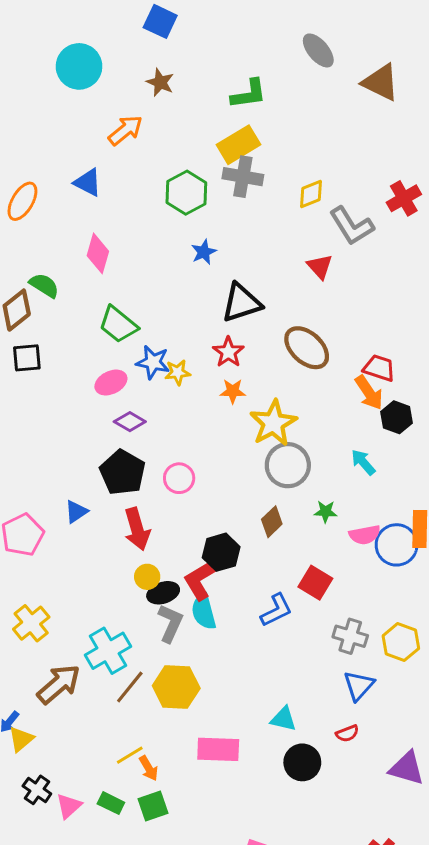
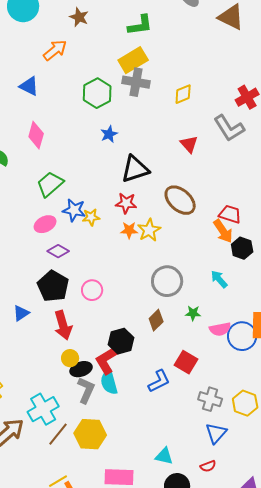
gray L-shape: (352, 226) -> (229, 128), moved
green trapezoid: (118, 325) -> (50, 184), turned 100
red star: (228, 352) -> (126, 203), turned -30
yellow star: (273, 423) -> (149, 230), moved, size x0.7

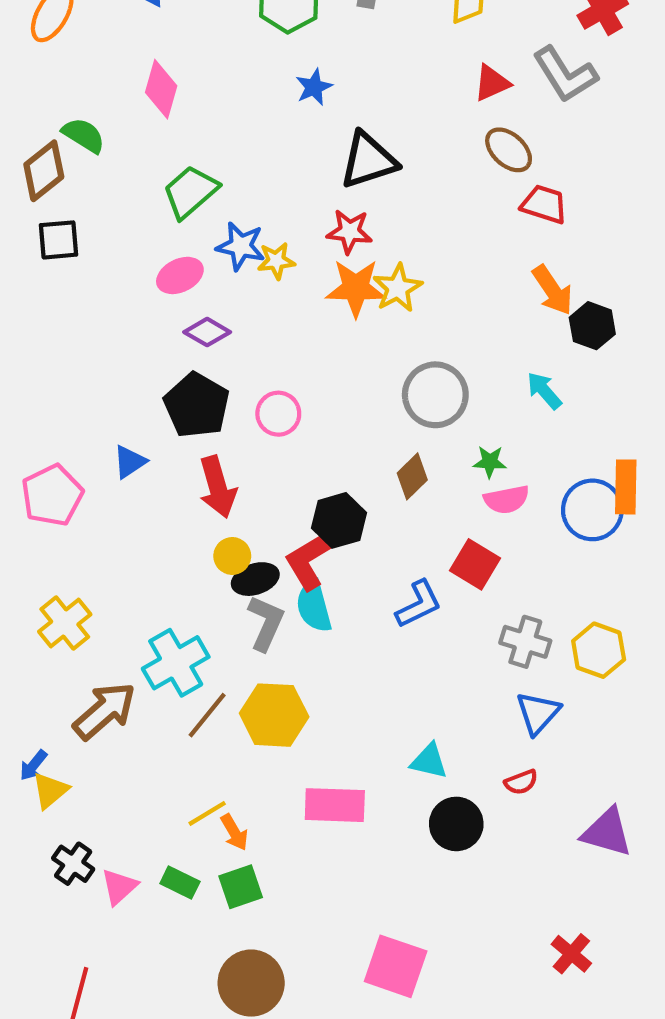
red triangle: (189, 144) -> (492, 83), moved, turned 48
brown ellipse: (180, 200) -> (509, 150), moved, size x0.7
red trapezoid: (230, 214) -> (544, 204), moved
orange star: (129, 230) -> (356, 288), size x1.6
pink semicircle: (220, 329) -> (506, 499), moved

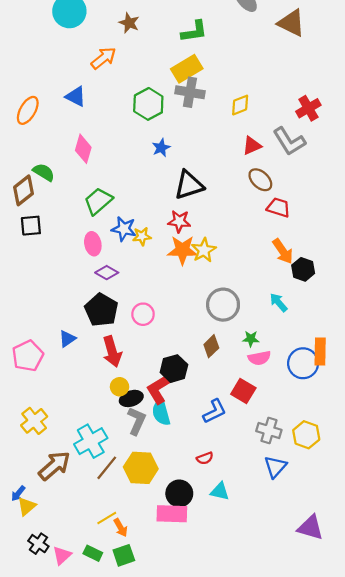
pink ellipse: (180, 275) -> (93, 244), turned -75
red semicircle: (521, 782) -> (205, 458), moved
black circle: (456, 824) -> (179, 493), moved

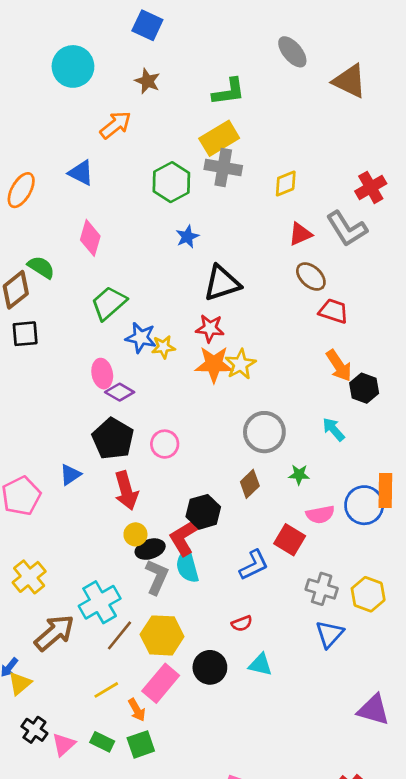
pink ellipse: (93, 244) -> (102, 374), moved
pink semicircle: (259, 358) -> (320, 514), moved
pink rectangle: (172, 514) -> (161, 683), moved, turned -52
yellow line: (107, 518) -> (106, 690), moved

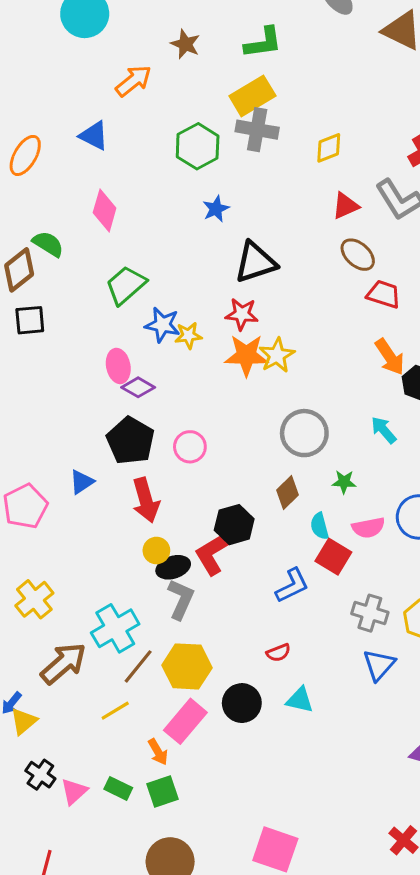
brown star: (147, 81) -> (185, 44), moved
cyan semicircle: (187, 566) -> (320, 526), moved, size x0.7
yellow line: (106, 690) -> (115, 711), moved

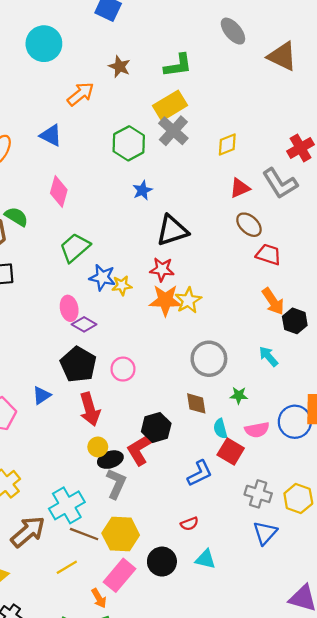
gray cross: (257, 130) -> (173, 131), turned 32
brown diamond: (288, 493) -> (196, 403), turned -55
brown line: (138, 666) -> (84, 534), turned 72

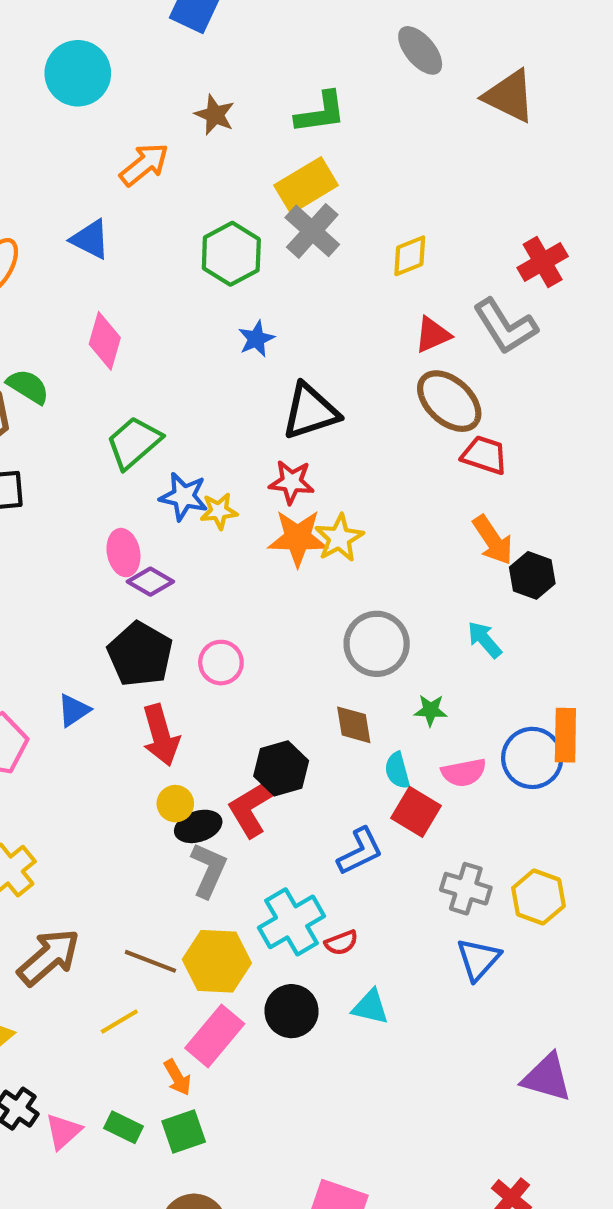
brown ellipse: (249, 225) -> (449, 401), size x1.4
cyan cross: (67, 505) -> (292, 922), moved

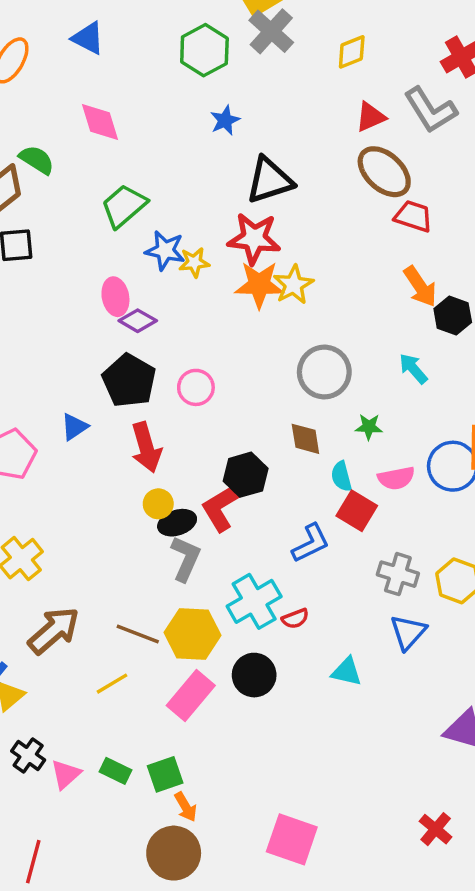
pink diamond: (105, 341) -> (100, 122), turned -33
red star: (292, 482) -> (254, 238), size x1.4
cyan triangle: (370, 1007) -> (347, 672), moved
orange arrow: (177, 1077) -> (186, 807), moved

